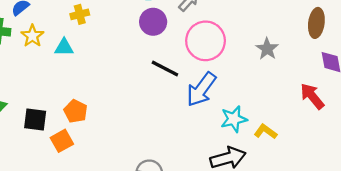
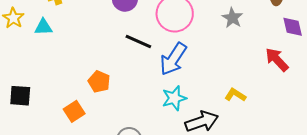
orange pentagon: (76, 111) -> (99, 82), moved
cyan star: (234, 119) -> (174, 98), moved
orange square: (62, 141) -> (74, 111), moved

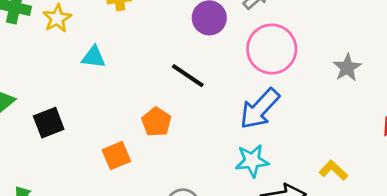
cyan triangle: (43, 27) -> (94, 57), moved
black line: (138, 41) -> (188, 76), moved
black square: (20, 96) -> (49, 123), turned -35

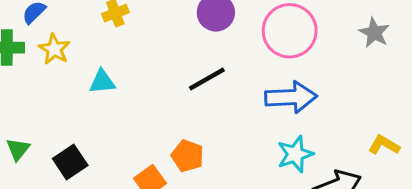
black line: (188, 76) -> (207, 79), turned -51
blue arrow: (260, 109) -> (291, 97), turned -123
orange pentagon: (156, 122) -> (188, 156), moved

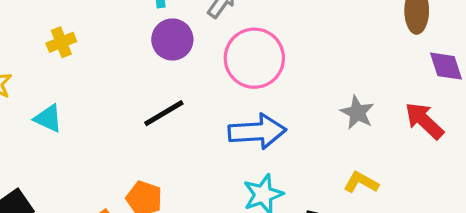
gray star: (374, 33) -> (357, 113), moved
cyan triangle: (102, 82) -> (48, 118), turned 32

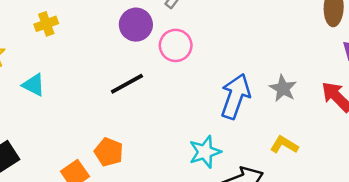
pink circle: (254, 58) -> (176, 45), moved, size x0.7
blue arrow: (257, 131) -> (235, 96), moved, turned -69

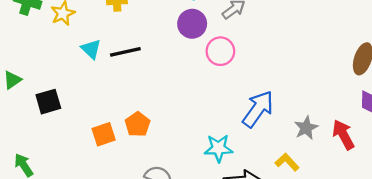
black line: (127, 84) -> (125, 52), moved
gray star: (283, 88) -> (306, 128), moved

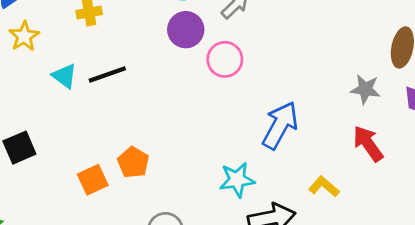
gray star: (306, 128) -> (365, 89), moved, turned -30
red arrow: (343, 135) -> (368, 144), moved

